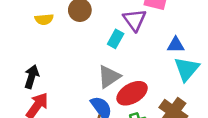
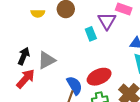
cyan rectangle: (116, 39) -> (91, 34), turned -56
gray triangle: (109, 77) -> (46, 60), moved

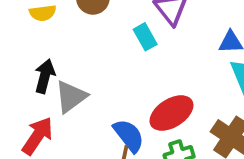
black arrow: (24, 56) -> (45, 76), moved

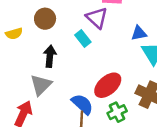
black arrow: (45, 76) -> (50, 56), moved

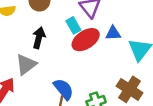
blue triangle: (139, 33) -> (113, 33), moved
red ellipse: (108, 85) -> (86, 40), moved

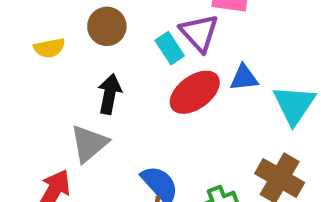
cyan rectangle: (73, 25) -> (170, 48), moved

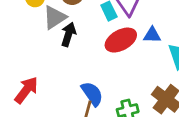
gray triangle: (89, 144) -> (55, 17), moved

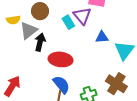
red ellipse: (121, 40) -> (61, 59), moved, turned 40

